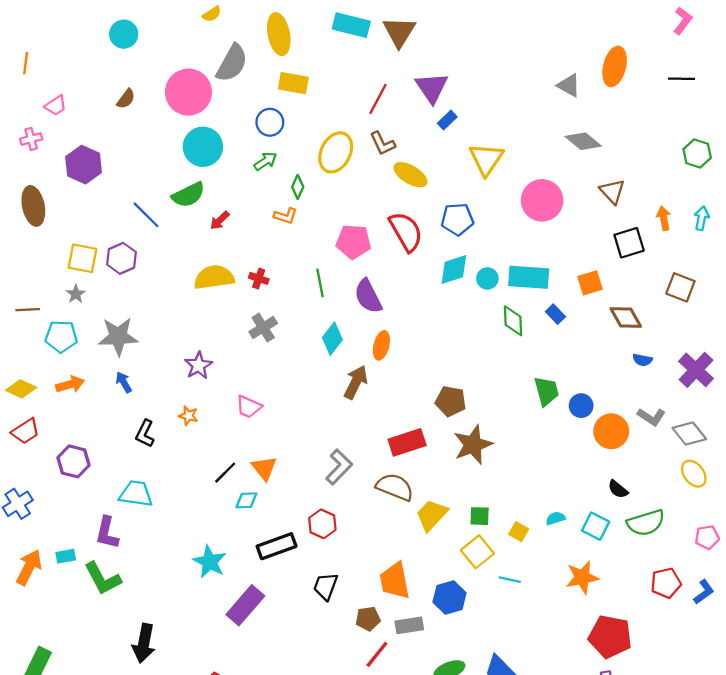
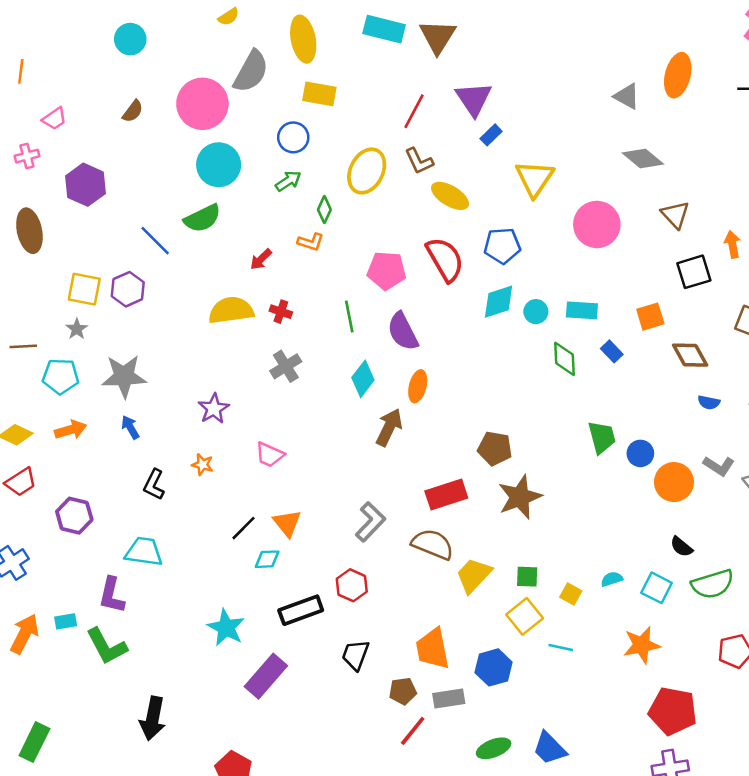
red arrow: (220, 220) -> (261, 259), moved
cyan rectangle: (529, 277) -> (582, 310), size x0.7

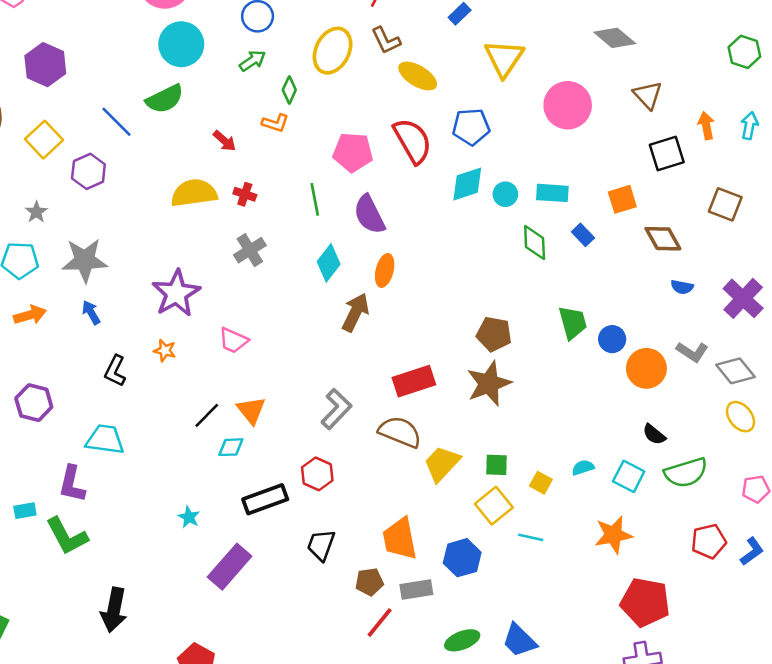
red arrow: (261, 259) -> (224, 141), turned -95
yellow square: (84, 289) -> (44, 140), moved, turned 36
purple star: (214, 409) -> (176, 293), size x1.5
brown pentagon: (495, 448) -> (494, 334), moved
cyan star: (226, 628) -> (189, 517), size x0.6

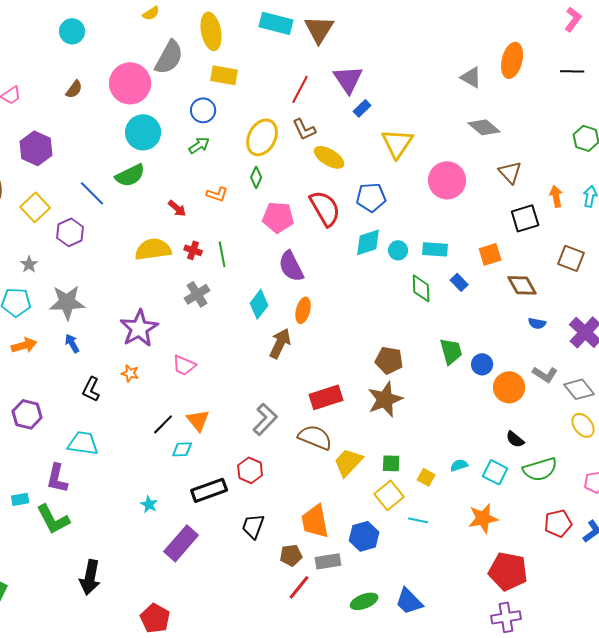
green diamond: (289, 90) -> (256, 177), moved
green line: (315, 199) -> (222, 254), moved

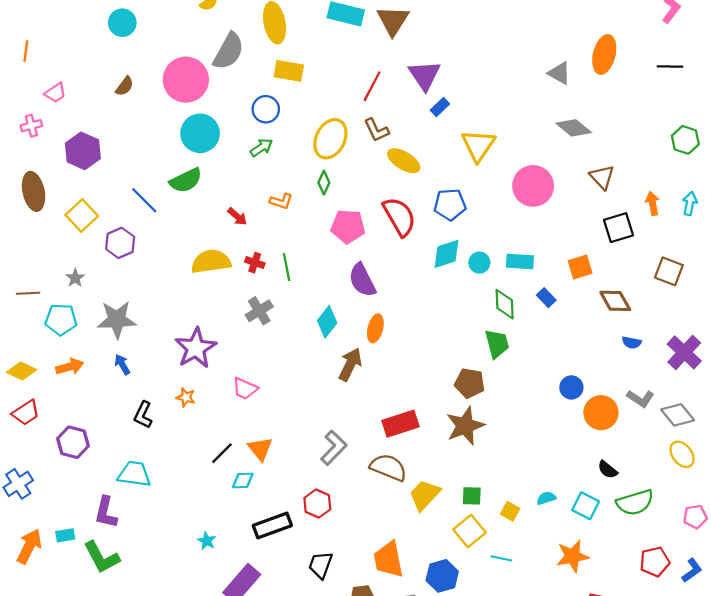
green trapezoid: (451, 351) -> (497, 344), moved

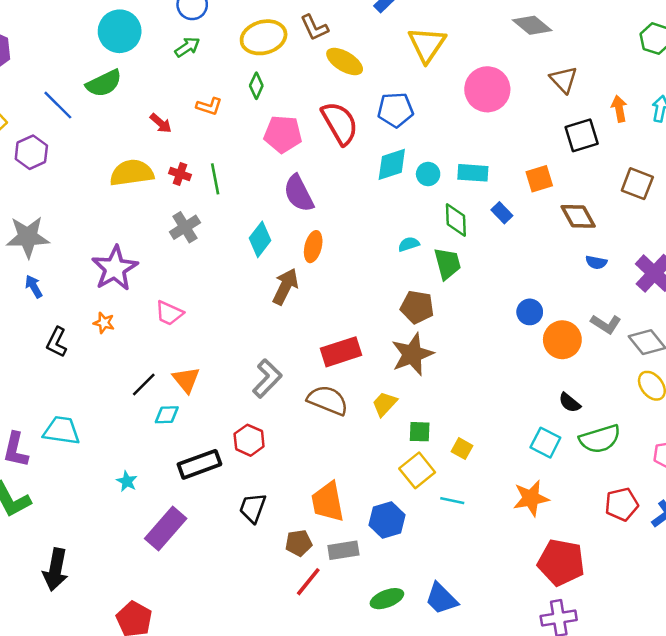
yellow ellipse: (330, 139) -> (264, 37), turned 48
cyan trapezoid: (134, 474) -> (62, 430), moved
yellow trapezoid: (425, 495) -> (385, 404), moved, size x0.7
cyan semicircle: (546, 498) -> (409, 244), moved

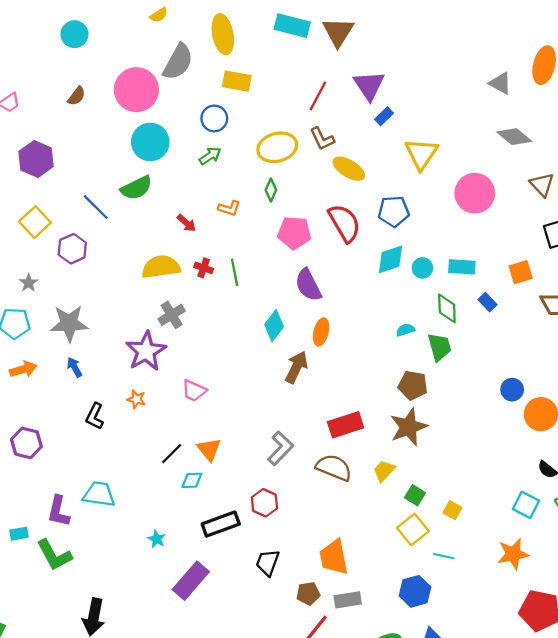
gray cross: (185, 227) -> (172, 315), moved
green square: (420, 432) -> (415, 495), turned 30
blue hexagon: (387, 520) -> (415, 591), moved

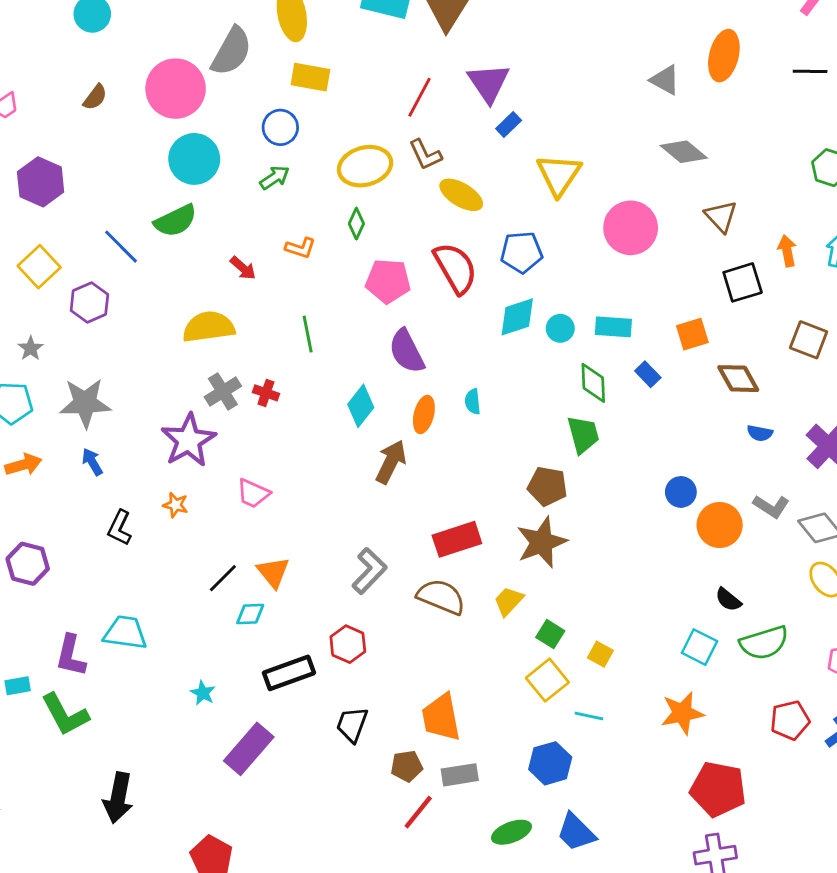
red cross: (204, 268) -> (266, 393), moved
cyan semicircle: (405, 330) -> (473, 402), moved, turned -78

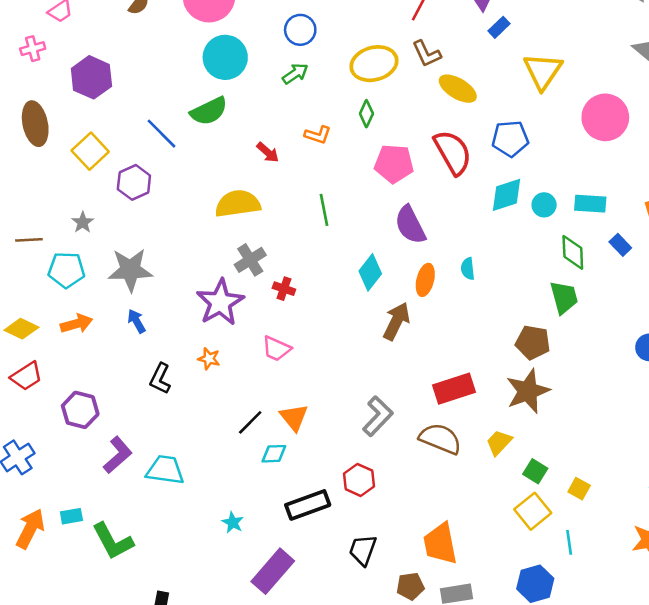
red cross: (266, 393) -> (284, 289), moved
purple L-shape: (71, 656) -> (118, 455), moved, turned -144
cyan line: (589, 716) -> (569, 542), turned 70

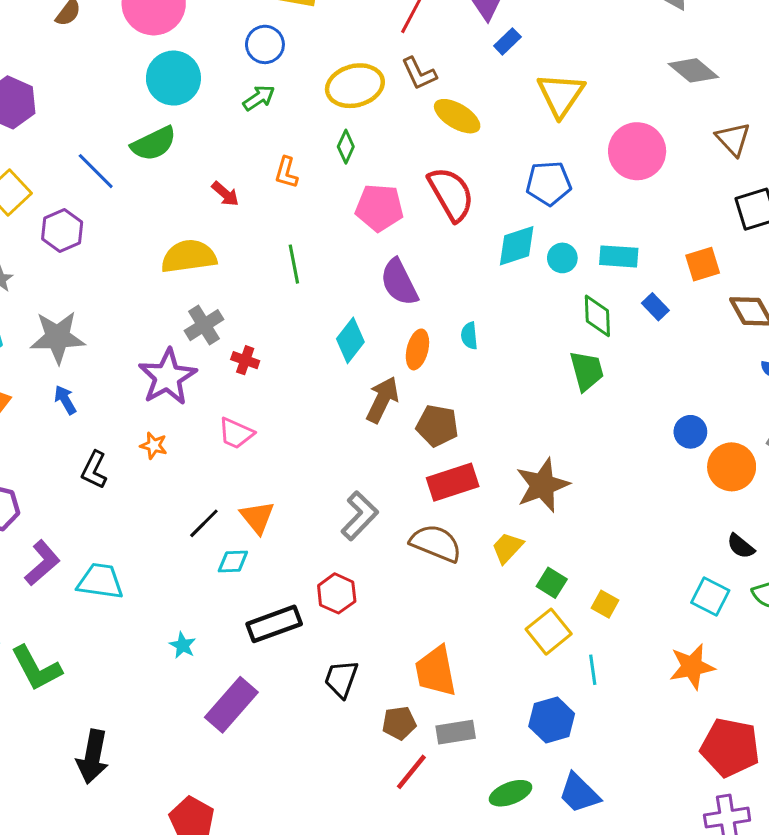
orange L-shape: (318, 135) -> (286, 173), turned 88
blue pentagon: (510, 139) -> (549, 183), moved
brown pentagon: (533, 342) -> (437, 426), moved

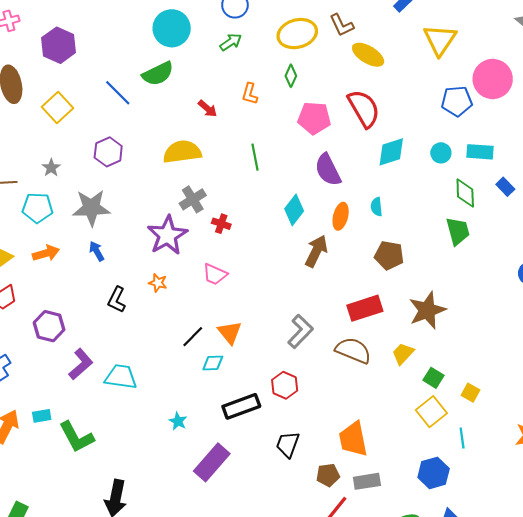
blue pentagon: (549, 183) -> (457, 101), moved
purple hexagon: (62, 231) -> (108, 152), moved
cyan diamond: (517, 246) -> (391, 152), moved
brown pentagon: (437, 426) -> (389, 255), moved

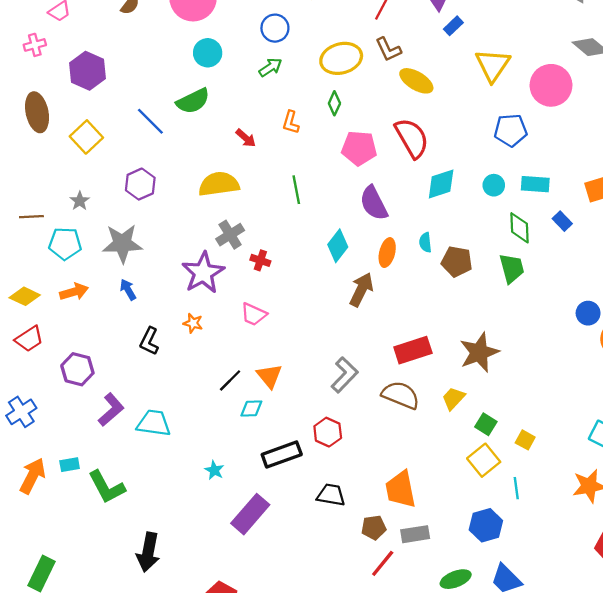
cyan circle: (172, 28) -> (208, 53), size x0.7
pink circle: (493, 79) -> (551, 85), moved
brown pentagon: (389, 255) -> (457, 262), moved
black trapezoid: (288, 444) -> (331, 495), turned 80

